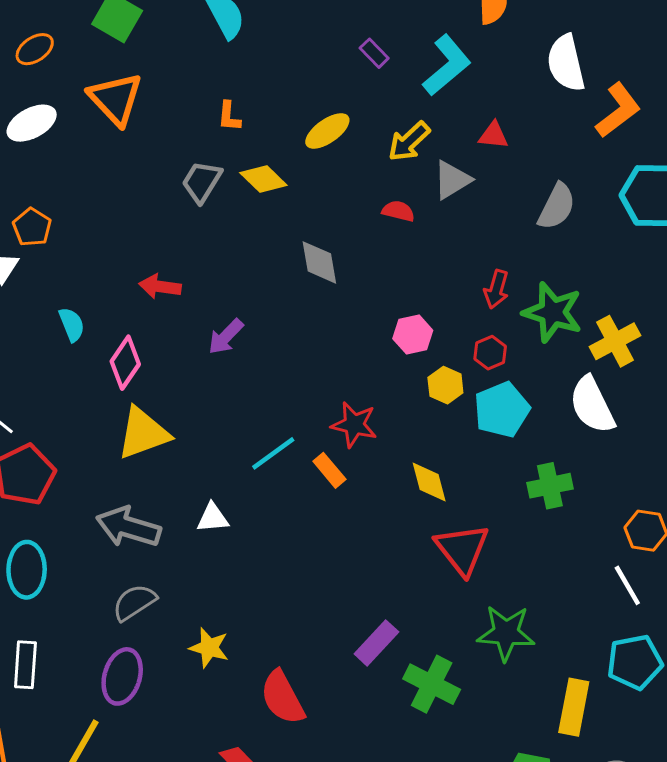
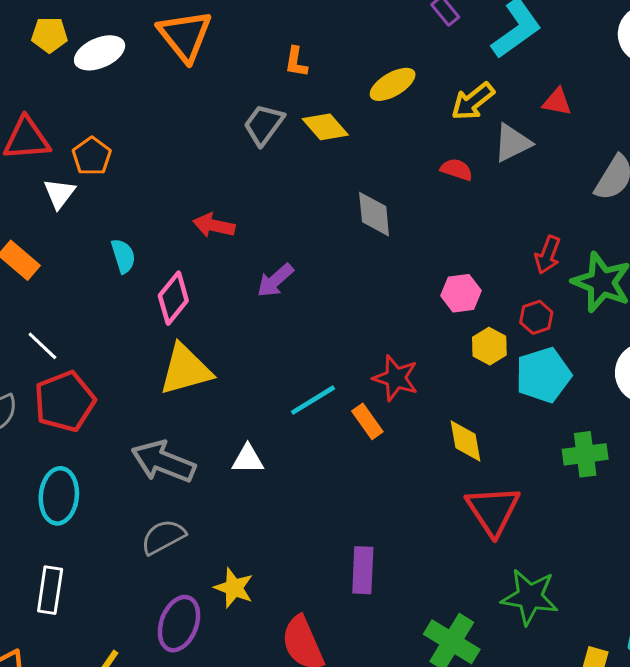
purple rectangle: (376, 643) -> (363, 570), moved, turned -45
purple ellipse: (122, 676) -> (179, 624), moved

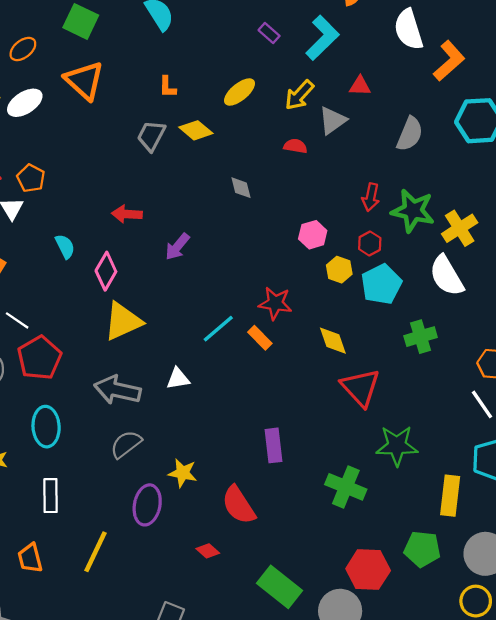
gray diamond: (374, 214) -> (241, 188), size x0.7

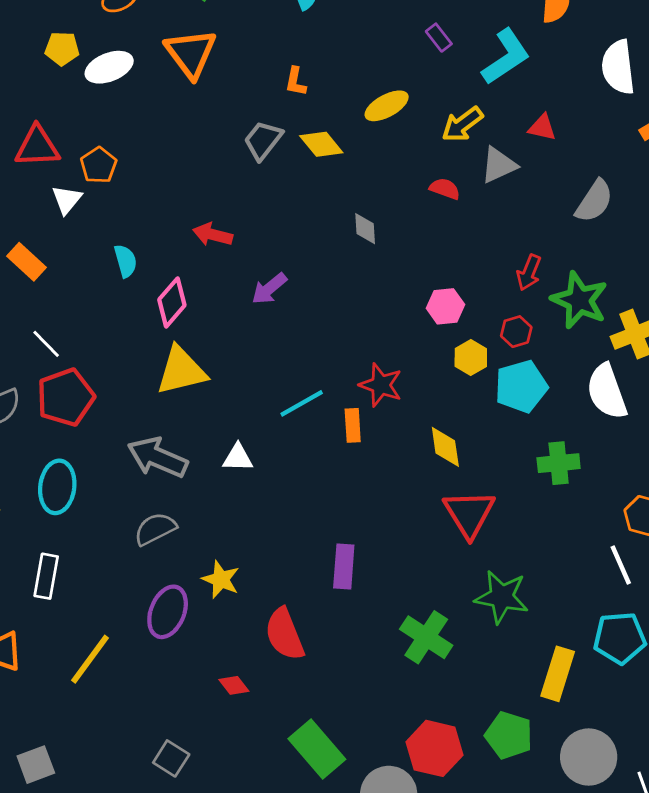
orange rectangle: (260, 338) -> (353, 425), turned 30

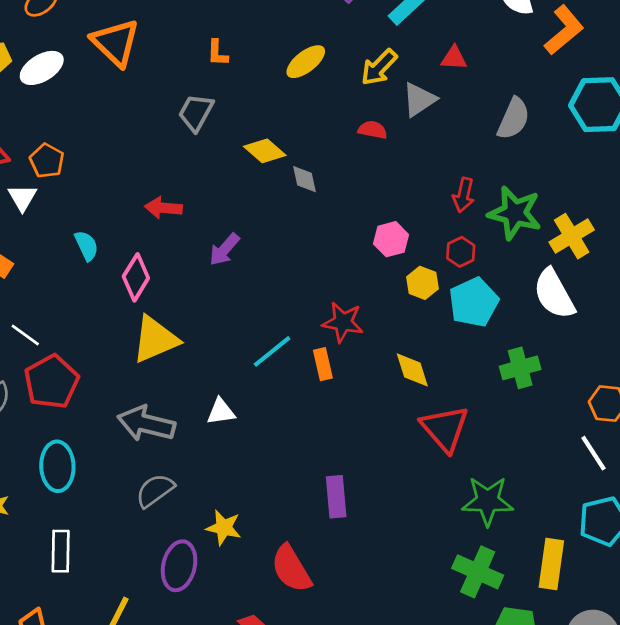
yellow diamond: (321, 144) -> (265, 151), moved
green cross: (426, 637) -> (478, 572), moved

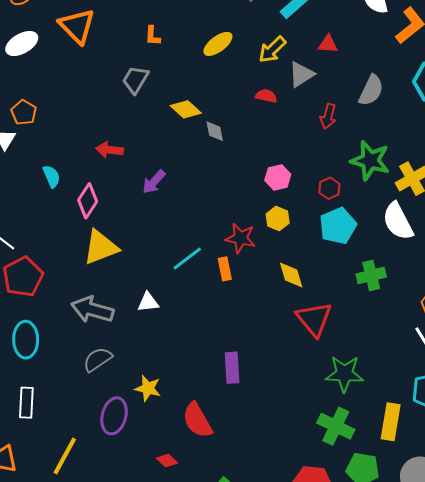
red arrow: (464, 195) -> (328, 116), moved
yellow hexagon: (422, 283) -> (278, 219), moved

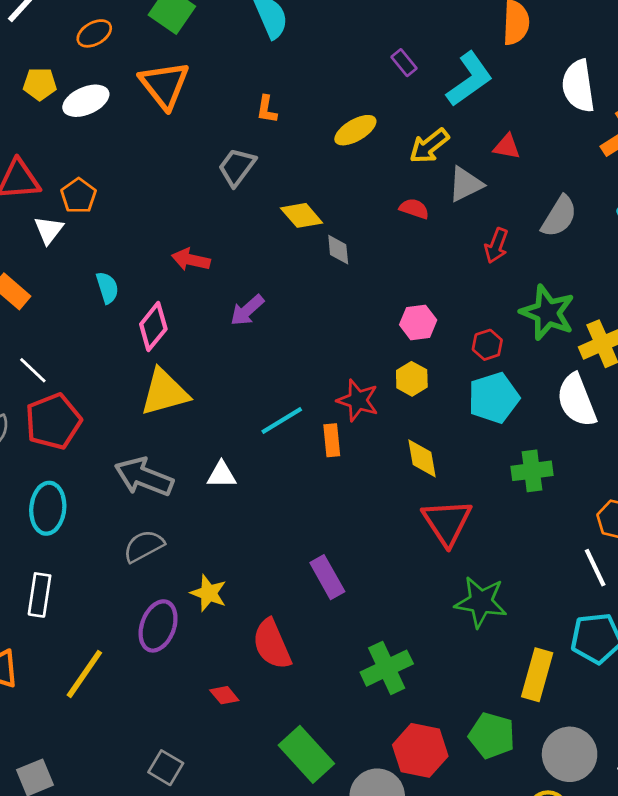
purple rectangle: (232, 368) -> (327, 577), turned -32
green cross: (336, 426) -> (387, 668), moved, turned 33

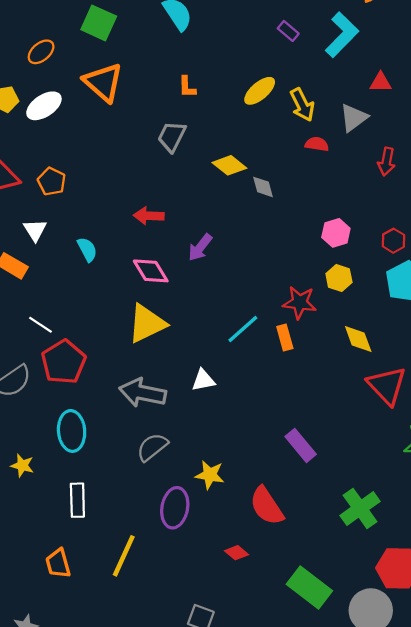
yellow arrow: (429, 146) -> (302, 105), moved, turned -68
white triangle: (49, 230) -> (35, 230), moved
pink diamond: (153, 327) -> (151, 271), moved, turned -60

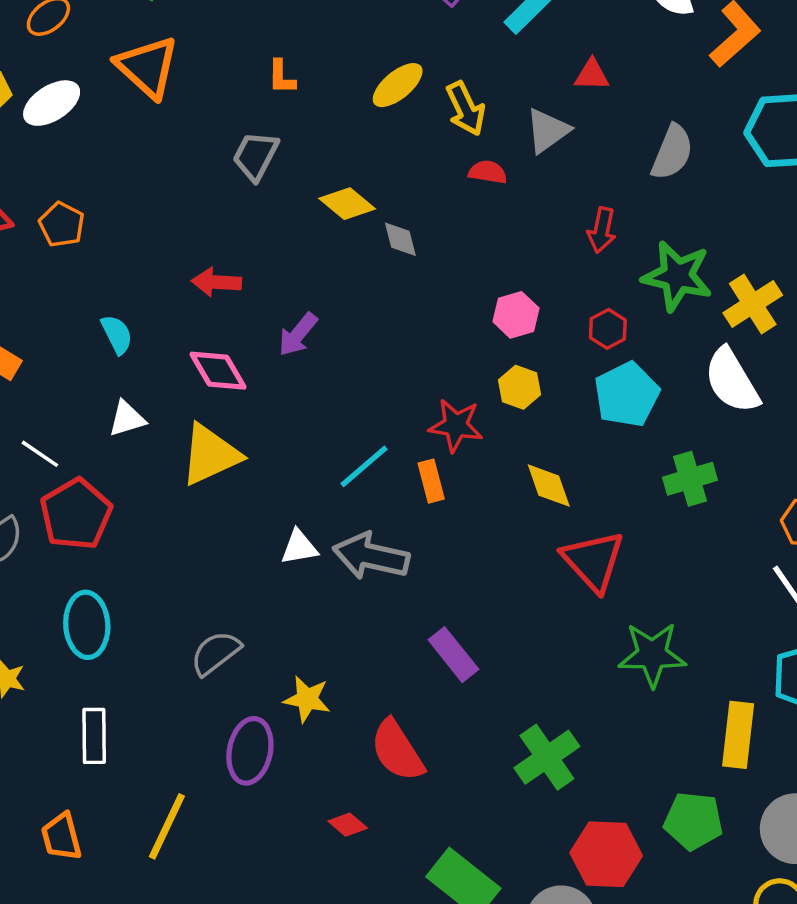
red arrow: (386, 162) -> (602, 230), moved
white triangle: (35, 230) -> (127, 419), moved, turned 45
gray arrow: (143, 393) -> (371, 556), moved

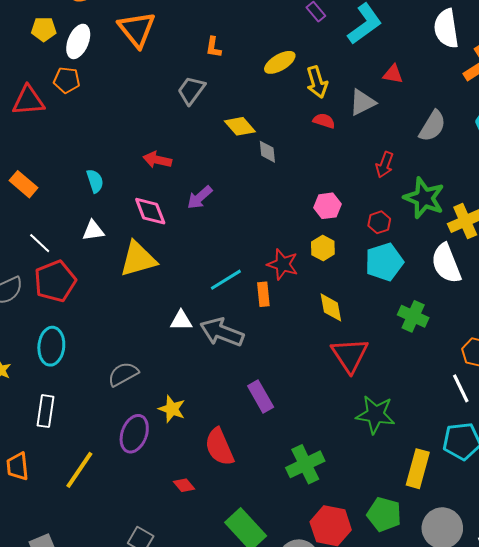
white ellipse: (52, 103) -> (78, 41), turned -44
orange pentagon: (62, 224) -> (67, 80), moved, turned -30
green cross: (690, 479) -> (413, 316), turned 32

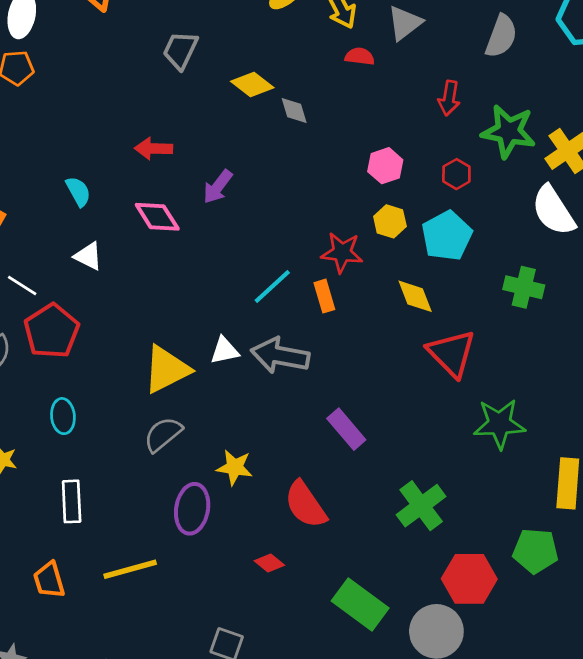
white triangle: (93, 231) -> (88, 256), turned 45
yellow triangle: (138, 259) -> (167, 369), moved
cyan pentagon: (384, 262) -> (447, 236), moved
cyan ellipse: (51, 346) -> (63, 416), size x0.7
yellow line: (79, 470) -> (130, 569), turned 51

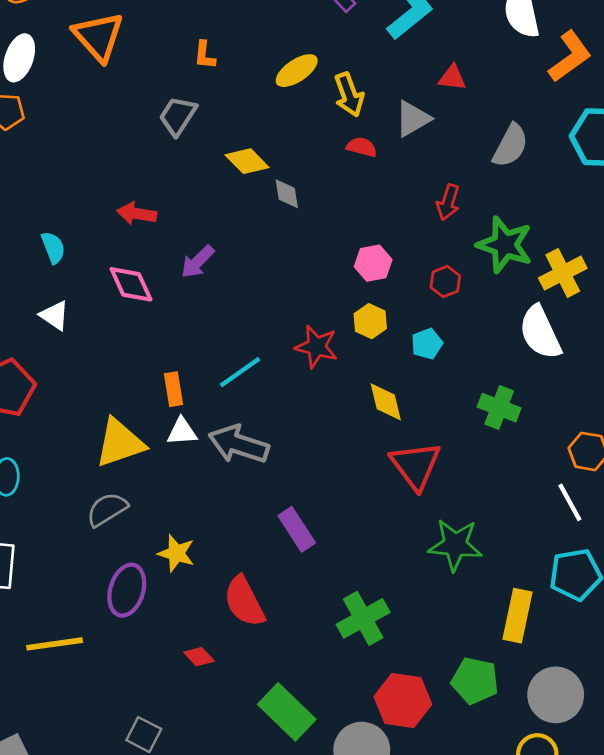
cyan pentagon: (447, 236) -> (427, 344), size x0.6
orange rectangle: (324, 296) -> (173, 389), moved

